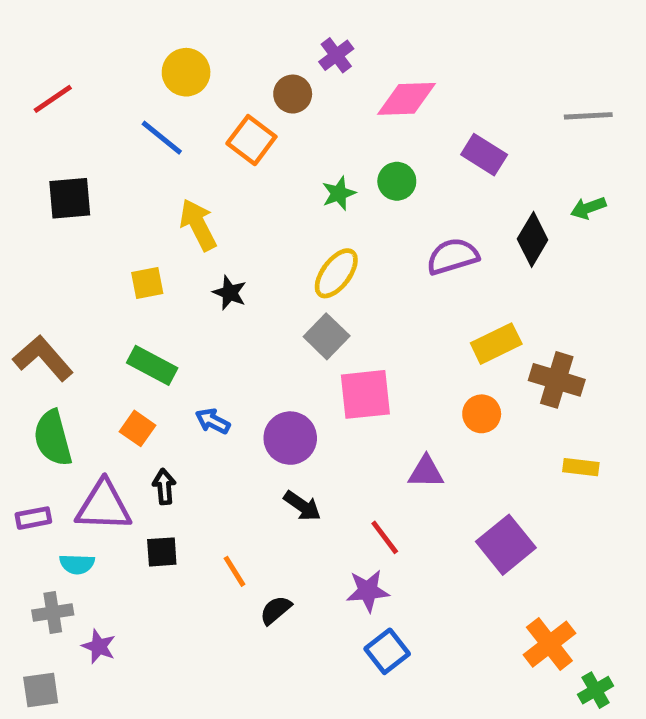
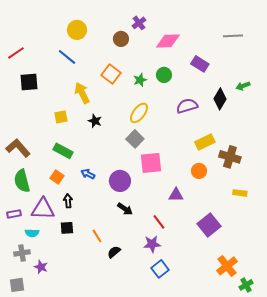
red line: (53, 99) -> (16, 53), moved
gray line: (588, 116) -> (233, 36), moved
orange square: (251, 140) -> (111, 74), moved

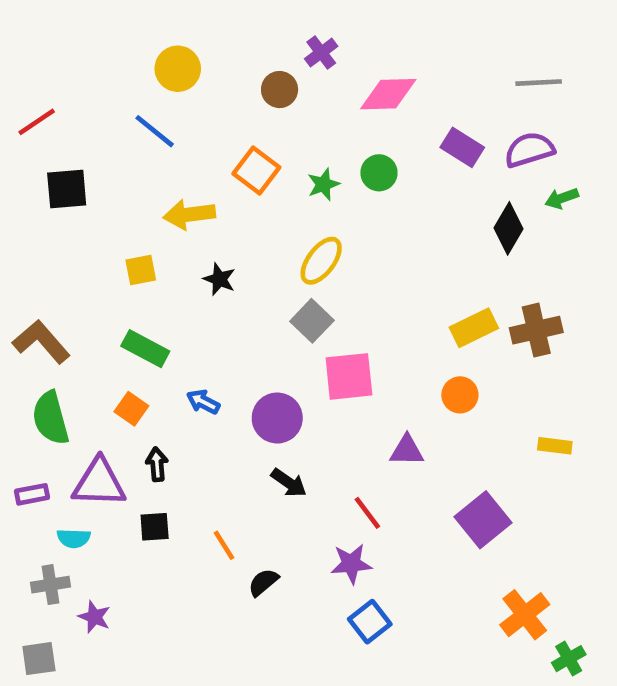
yellow arrow: (82, 93) -> (189, 214), turned -70
purple semicircle: (187, 106) -> (529, 150), moved
brown cross: (230, 157) -> (536, 330), moved, turned -30

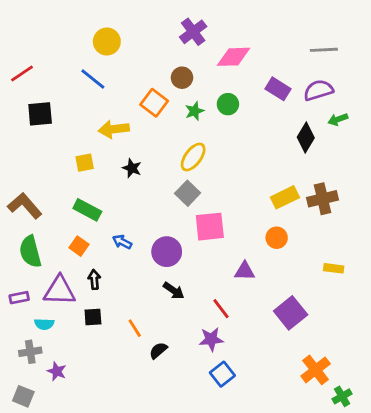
purple cross: (321, 53) -> (193, 32), size x1.4
brown circle: (280, 90) -> (182, 78), moved
gray square: (39, 659) -> (23, 396), turned 30

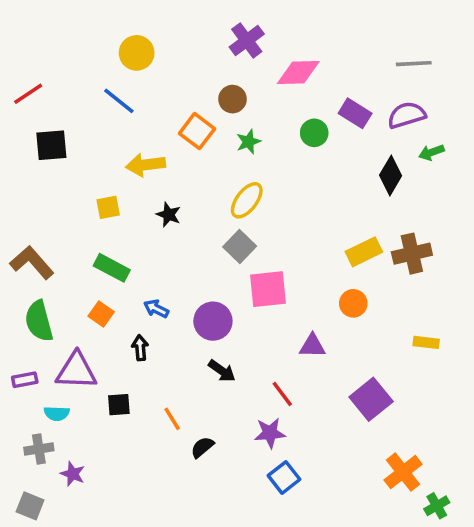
green circle: (228, 104) -> (314, 133), moved
black arrow: (94, 279) -> (140, 348), moved

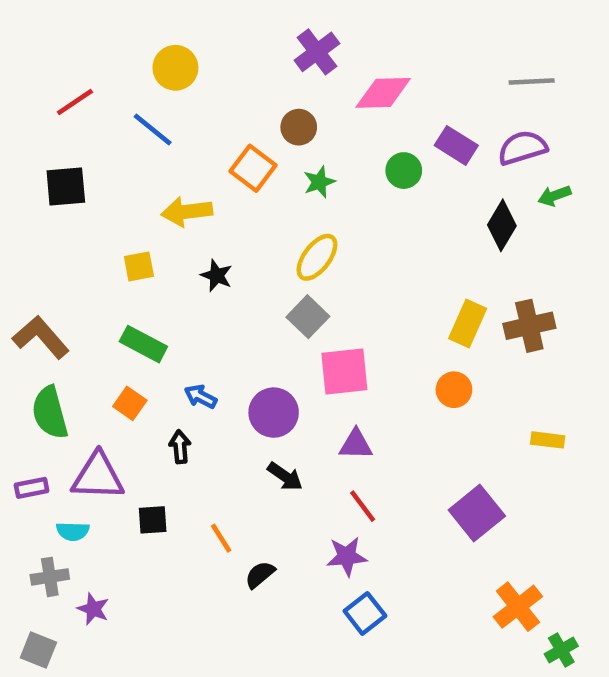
red line: (28, 94) -> (75, 102), moved
yellow rectangle: (364, 252) -> (468, 323), turned -40
purple triangle: (312, 346) -> (356, 445), moved

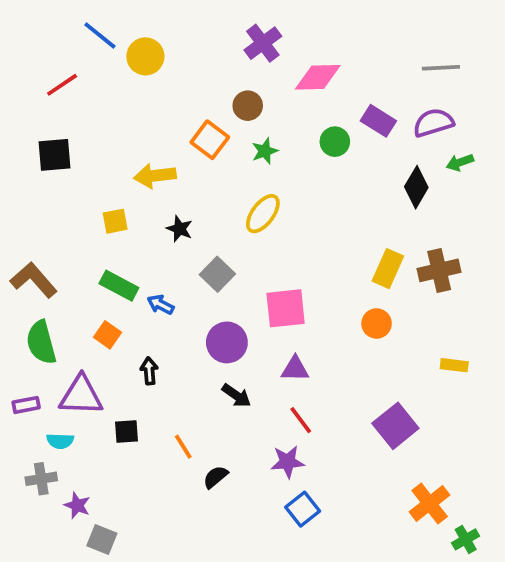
blue line: (153, 129) -> (100, 36), moved
gray square: (308, 317) -> (217, 274), moved
blue arrow: (201, 397) -> (161, 305), moved
gray square: (38, 650) -> (102, 539), moved

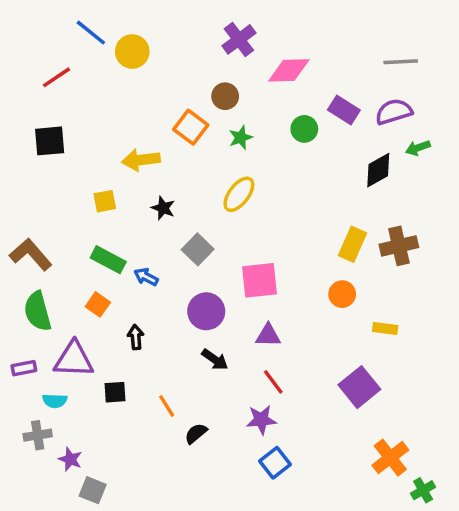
black diamond: (416, 187) -> (378, 170), turned 30
yellow rectangle: (454, 365) -> (385, 329), moved

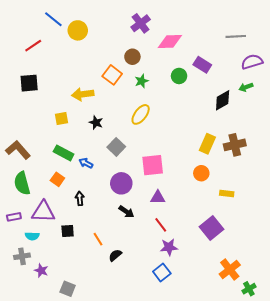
purple semicircle: (394, 112) -> (252, 62), moved
purple star: (261, 420) -> (169, 247), moved
gray square: (93, 490) -> (68, 289), moved

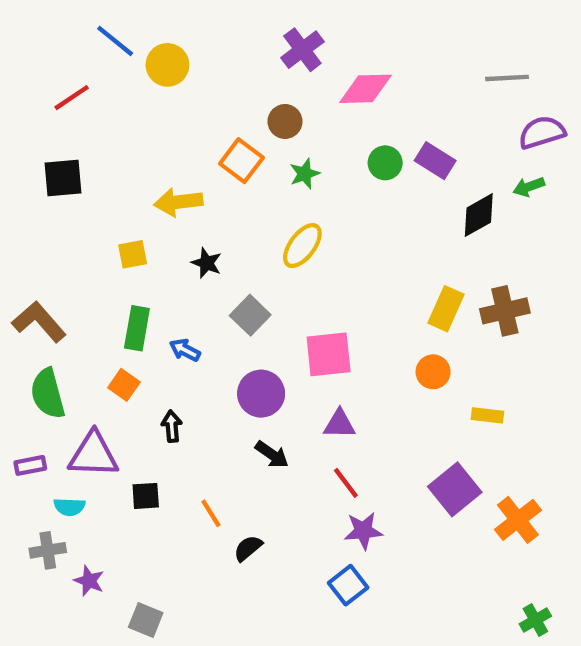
purple rectangle: (202, 65) -> (435, 161), moved
green rectangle: (64, 153) -> (137, 328), turned 72
orange cross: (230, 269) -> (518, 520), moved

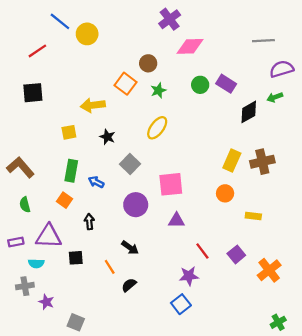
purple cross: (302, 50) -> (170, 19), moved
green semicircle: (48, 394) -> (25, 205), size x0.6
black arrow: (272, 455) -> (130, 248), moved
red line: (346, 483) -> (202, 251), moved
purple square: (455, 489) -> (236, 254), size x0.7

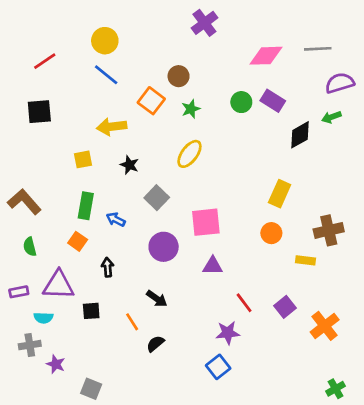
blue line: (60, 21) -> (106, 75), moved
pink diamond: (190, 46) -> (266, 56), moved
brown cross: (262, 162) -> (329, 230), moved

